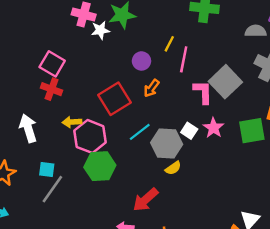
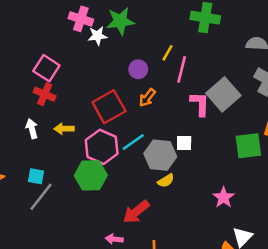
white arrow: (28, 128) -> (32, 129), moved, size x0.7
pink star: (213, 128) -> (224, 197), moved
white square: (189, 131) -> (184, 143), turned -35
pink hexagon: (90, 137) -> (102, 147), moved

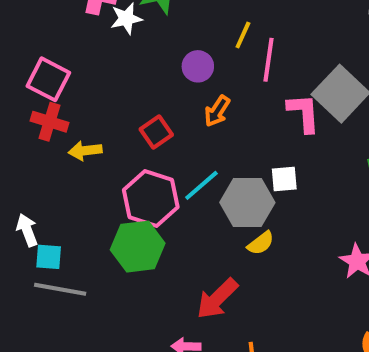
red square: (109, 107) -> (156, 132), size x0.6
white arrow: (32, 129) -> (27, 230), moved
yellow arrow: (64, 129) -> (85, 151), moved
gray line: (41, 197) -> (60, 289), turned 68

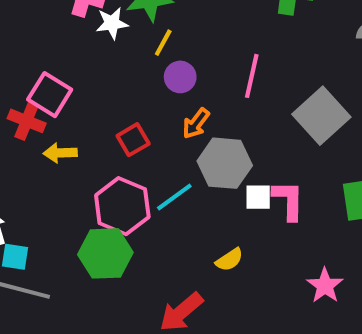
yellow line: (243, 35) -> (163, 43), moved
pink square: (48, 79) -> (50, 95), moved
pink L-shape: (304, 113) -> (288, 200), moved
gray hexagon: (247, 202) -> (225, 163), moved

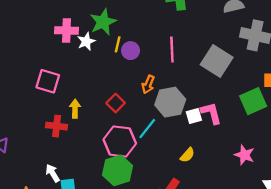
purple circle: (180, 77) -> (131, 51), moved
pink square: (50, 95) -> (48, 81), moved
red cross: (27, 121) -> (57, 126), moved
yellow arrow: (60, 153) -> (75, 109), moved, turned 108

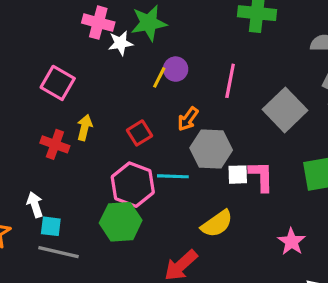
yellow line: (118, 44) -> (159, 77), moved
cyan line: (147, 129) -> (173, 176), turned 40
yellow semicircle: (187, 155) -> (217, 224), size x1.5

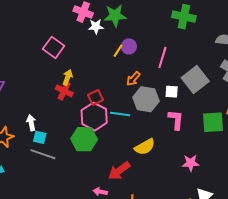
red square: (140, 133) -> (96, 97), moved
red cross: (55, 144) -> (64, 91), moved
white square: (238, 175) -> (172, 92), moved
pink star: (292, 242) -> (191, 163), turned 30

